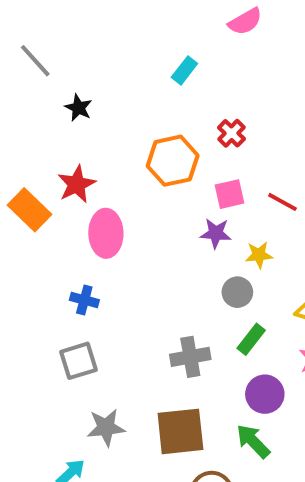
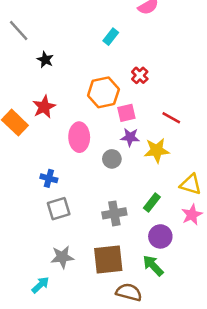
pink square: (230, 194) -> (126, 113), moved
pink ellipse: (106, 233) -> (79, 137), moved
yellow star: (259, 255) -> (157, 150), size x1.5
gray circle: (237, 292) -> (112, 159), moved
gray square: (78, 361) -> (59, 209), moved

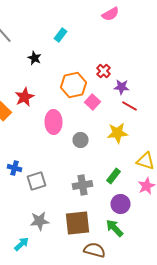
cyan rectangle: (111, 37) -> (60, 35), moved
black star: (45, 60) -> (34, 58), moved
pink square: (126, 113) -> (92, 102), turned -35
purple star: (130, 137) -> (122, 87), moved
blue cross: (49, 178) -> (14, 168), moved

